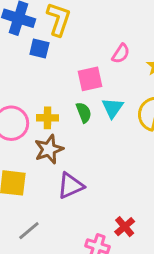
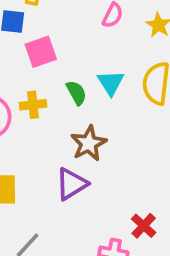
pink square: (90, 79) -> (41, 52), moved
brown star: (49, 149) -> (89, 143), moved

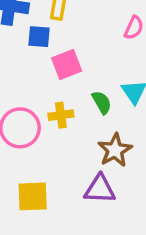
purple triangle: (71, 184) -> (100, 189), turned 36

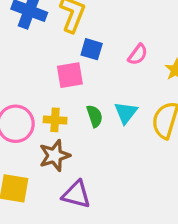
blue square: (39, 37) -> (92, 49), moved
brown star: (115, 150) -> (55, 156), moved

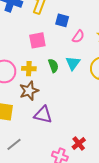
blue square: (92, 49) -> (62, 20), moved
pink semicircle: (138, 54) -> (78, 37), moved

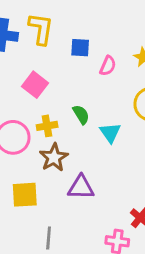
pink square: (37, 40) -> (35, 85), moved, turned -30
cyan triangle: (73, 63) -> (110, 133), moved
gray line: (14, 144) -> (49, 238), turned -35

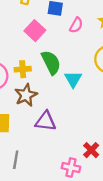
pink square: (35, 85) -> (35, 31), moved
green semicircle: (81, 115) -> (51, 62), size x1.5

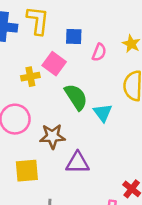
yellow cross: (23, 69) -> (30, 77), moved
brown star: (26, 95) -> (52, 136), turned 30

